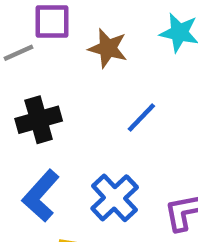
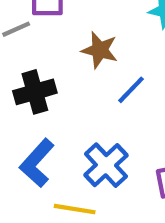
brown star: (108, 48) -> (100, 50), moved

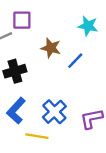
blue line: (131, 90) -> (75, 61), moved

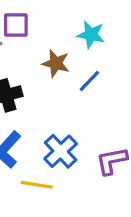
cyan star: (88, 26) -> (91, 35), moved

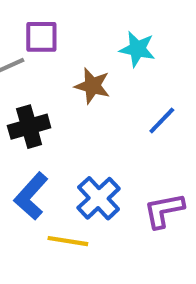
blue line: (89, 81) -> (162, 121), moved

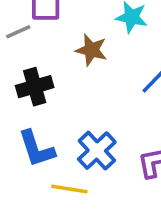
blue L-shape: (31, 196) -> (36, 149), turned -60

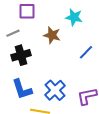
gray line: (18, 32) -> (13, 33), moved

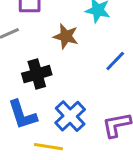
black cross: (21, 55) -> (37, 74), moved

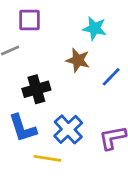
brown star: (66, 36) -> (78, 60), moved

